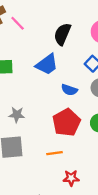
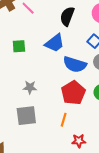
blue semicircle: (69, 90) -> (75, 64), size x1.6
orange line: (55, 153) -> (64, 120), turned -64

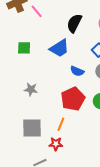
blue semicircle: (75, 64) -> (77, 71), size x0.6
gray square: (26, 116) -> (32, 128), moved
red star: (79, 141) -> (56, 144), moved

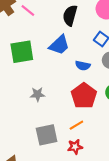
green square: (24, 48) -> (22, 52), size x1.6
orange line: (61, 124) -> (76, 125), turned 48

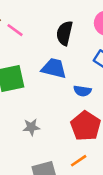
blue trapezoid: (59, 45) -> (54, 68), turned -120

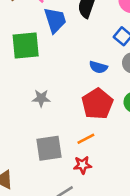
blue trapezoid: (54, 68) -> (55, 20), moved, turned 52

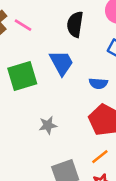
blue trapezoid: (55, 20) -> (61, 63), moved

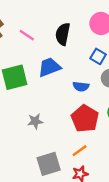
pink line: (23, 25) -> (27, 35), moved
blue trapezoid: (61, 63) -> (49, 67), turned -85

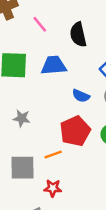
black semicircle: (63, 34) -> (78, 35), turned -40
orange line: (80, 151) -> (53, 155), moved

